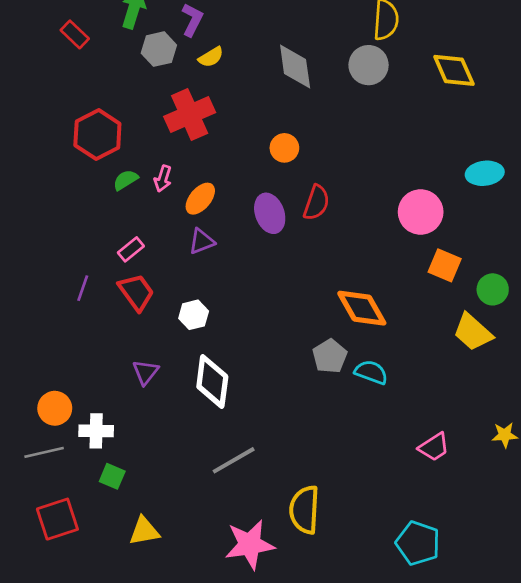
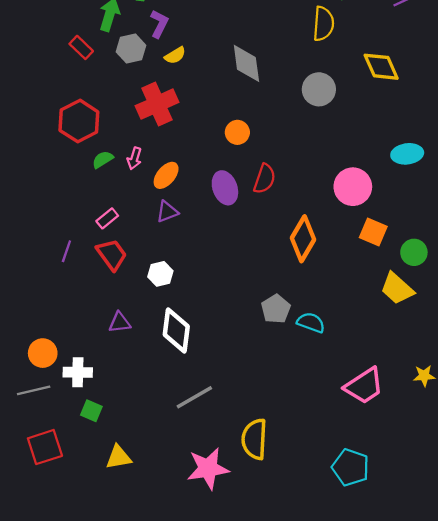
red rectangle: (75, 34) -> (81, 47), moved
gray circle: (369, 65) -> (319, 89), moved
orange diamond: (362, 308) -> (303, 239), moved, turned 60
purple triangle: (146, 372) -> (120, 323), turned 45
pink trapezoid: (434, 447) -> (364, 386), size x1.5

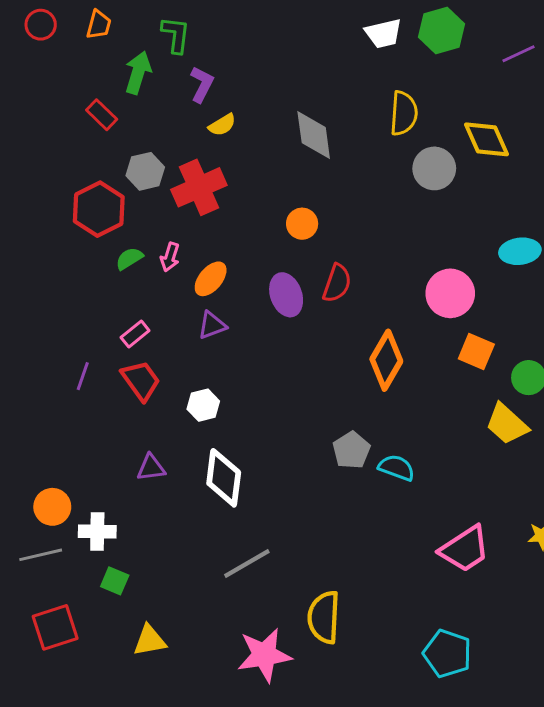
yellow semicircle: (323, 24) -> (404, 113), moved
gray hexagon: (131, 49) -> (145, 171), moved
gray circle: (319, 89) -> (434, 168), moved

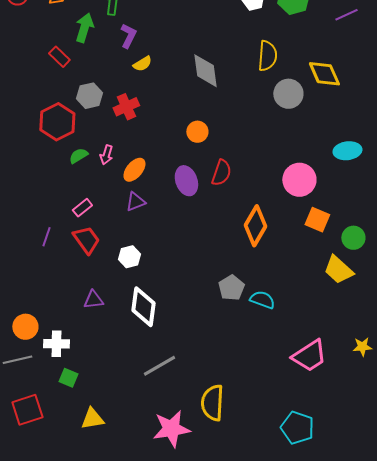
red cross: (199, 187) -> (126, 107), size x0.7

